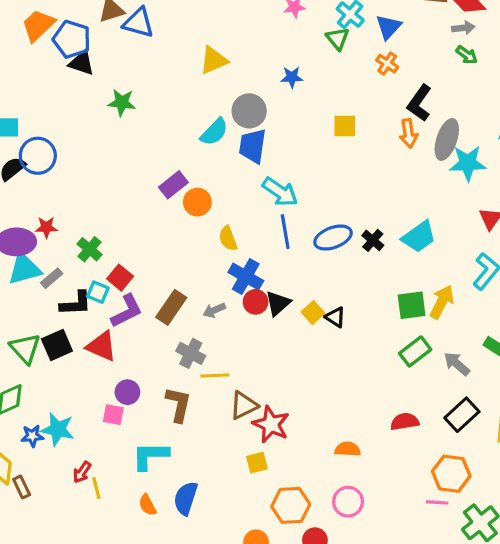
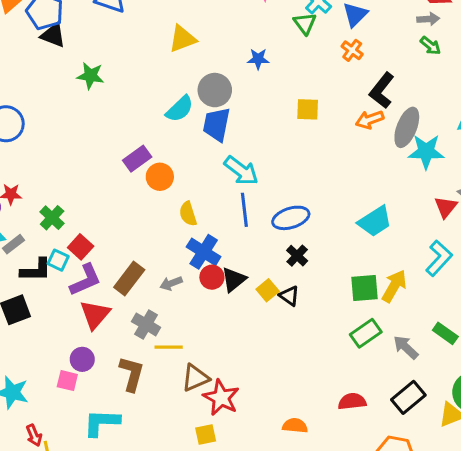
orange arrow: (409, 133) -> (370, 120), turned 76
black cross: (373, 240) -> (297, 256), moved
red triangle: (102, 346) -> (95, 315), moved, turned 44
red arrow: (82, 472) -> (34, 435), turned -60

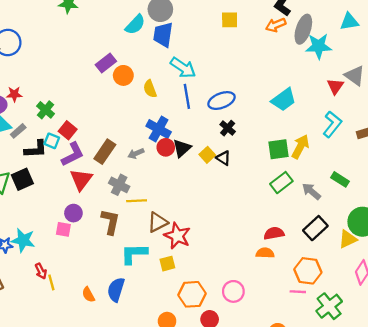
yellow semicircle: (188, 214) -> (150, 89), moved
cyan L-shape: (102, 423) -> (134, 254), moved
orange semicircle: (295, 426) -> (265, 253), moved

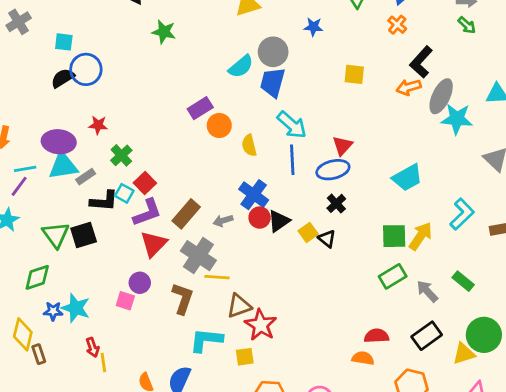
red triangle: (335, 86) -> (342, 146), moved
red star: (14, 94) -> (98, 125), moved
gray cross: (119, 185) -> (198, 256), size x1.4

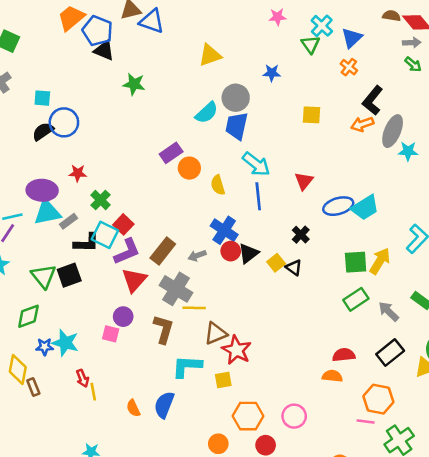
cyan star: (457, 119) -> (408, 151), size x0.7
blue ellipse: (333, 170) -> (338, 206), moved
cyan square: (124, 193) -> (105, 235), size x1.5

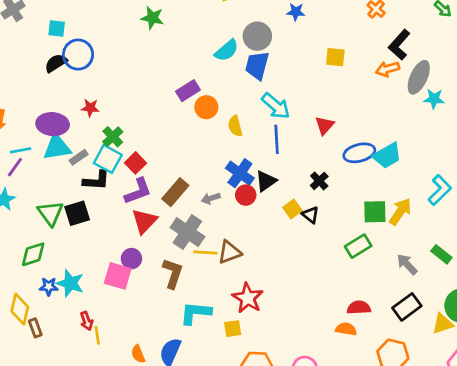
cyan square: (105, 235) -> (108, 159), moved
black triangle: (248, 253) -> (266, 181), moved
green rectangle: (356, 299) -> (358, 246), moved
brown triangle: (216, 333) -> (229, 252), moved
pink square: (111, 334) -> (118, 276), size x1.5

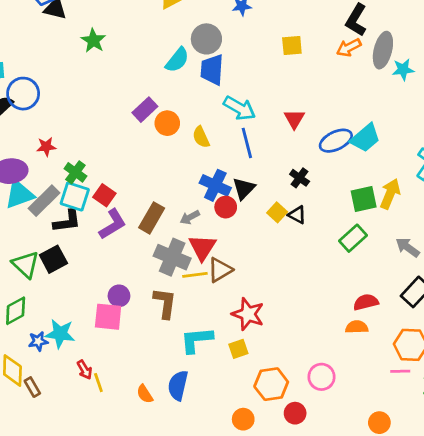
green star: (152, 18) -> (93, 41), turned 30
gray rectangle: (79, 157) -> (44, 201), size x1.6
red triangle: (144, 221) -> (202, 247), moved

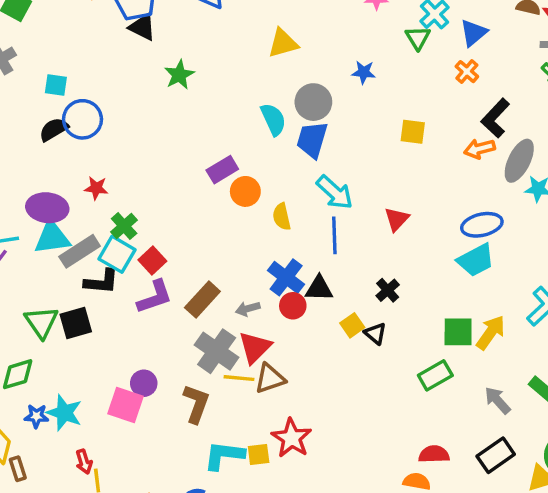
cyan semicircle: (177, 60) -> (273, 119), turned -76
blue ellipse: (336, 141) -> (482, 225), moved
black triangle: (244, 188) -> (319, 288), turned 35
yellow square: (238, 349) -> (259, 454), moved

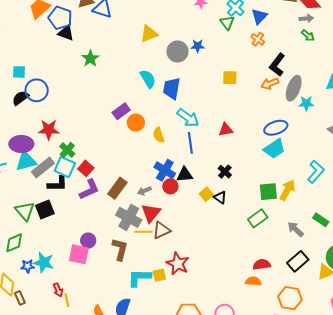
gray circle: (313, 102) -> (177, 52), moved
red star: (96, 188) -> (49, 130), size x1.5
red triangle: (397, 219) -> (226, 130), turned 42

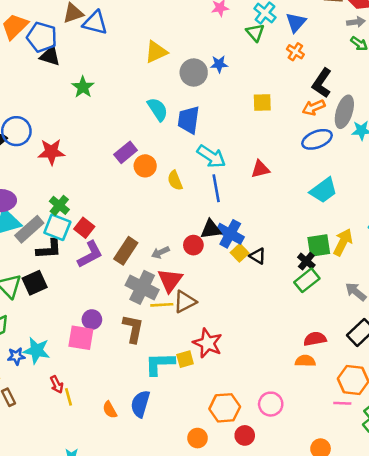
blue ellipse: (276, 128) -> (317, 139), moved
red star: (49, 130) -> (51, 152), moved
blue cross: (165, 170) -> (230, 234), moved
black cross: (225, 172) -> (306, 261), moved

